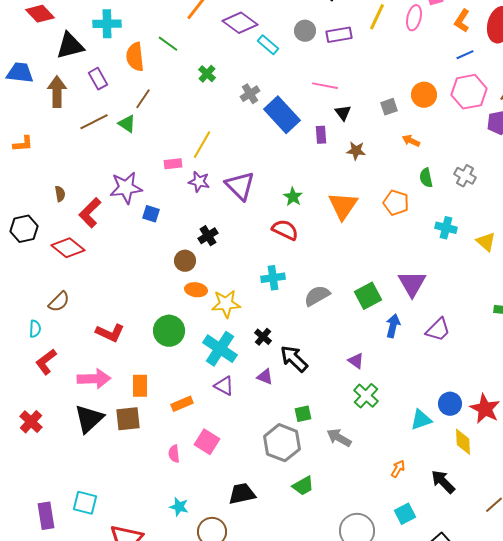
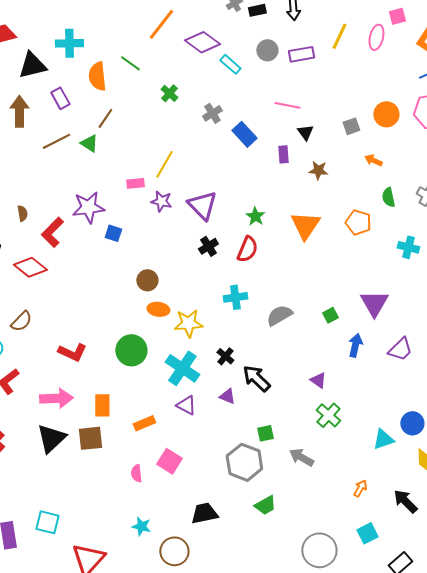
blue rectangle: (282, 115) -> (244, 134), size x0.7
red semicircle: (285, 230) -> (247, 249), turned 88
black cross: (208, 236) -> (208, 246), moved
green square: (368, 296) -> (330, 315), size x0.6

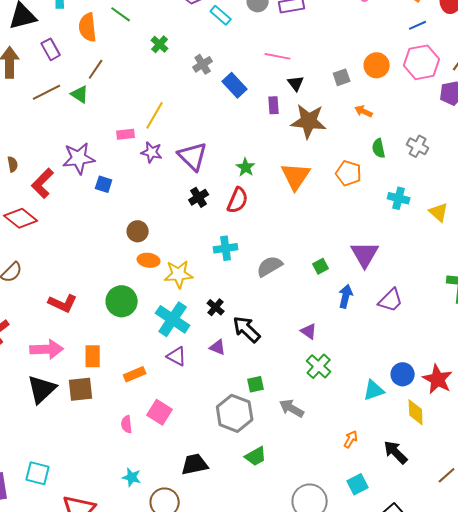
brown star: (318, 170) -> (309, 121), size x1.8

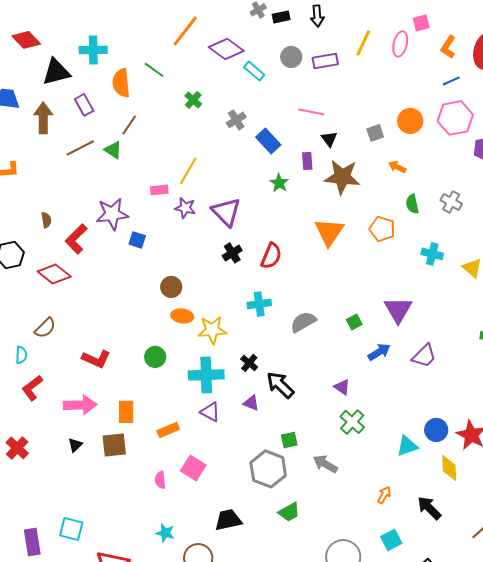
green star: (246, 167) -> (279, 183), moved
blue arrow: (346, 296) -> (379, 352), turned 45
green circle: (122, 301) -> (155, 357), size x0.7
cyan cross: (173, 319) -> (206, 375), turned -36
black triangle: (42, 389) -> (75, 445), size x0.5

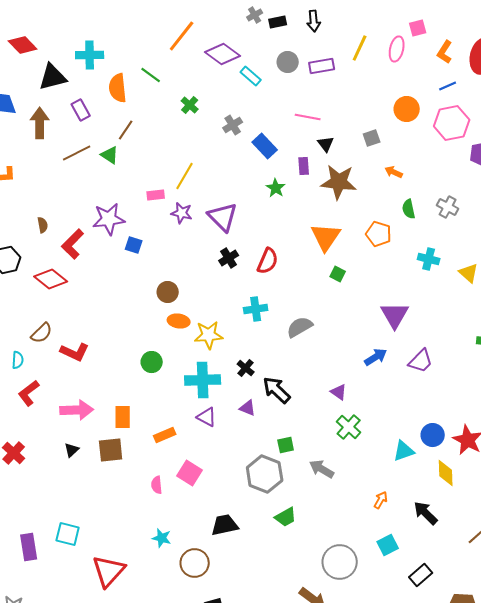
orange circle: (410, 121) -> (407, 109), moved
green square: (354, 322) -> (338, 274), moved, turned -35
red L-shape: (96, 359) -> (75, 352), moved

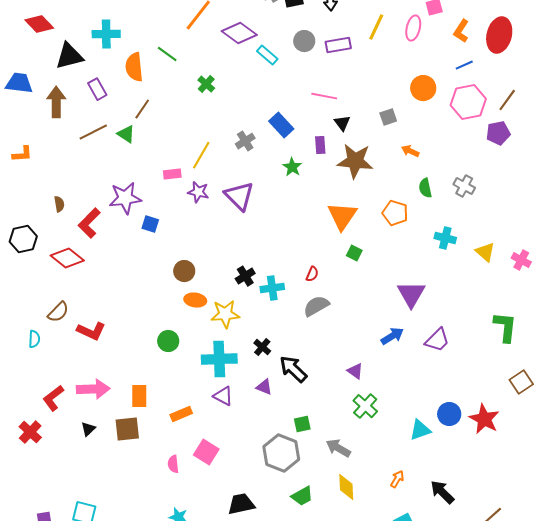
gray cross: (233, 125) -> (245, 141), moved
black cross: (229, 258) -> (245, 276), moved
red semicircle: (268, 261) -> (312, 274), moved, size x0.6
red L-shape: (29, 393) -> (53, 398), moved
yellow diamond: (446, 473) -> (346, 487), moved

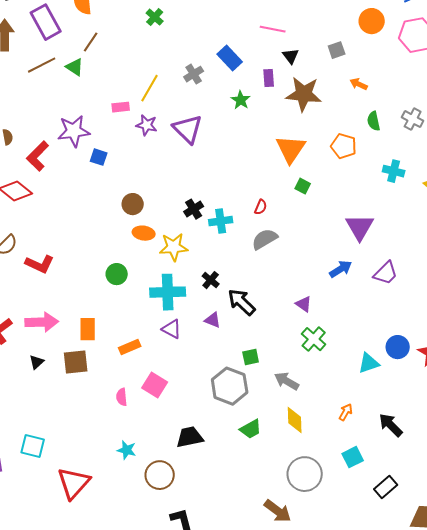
purple rectangle: (97, 89) -> (46, 22), size x1.6

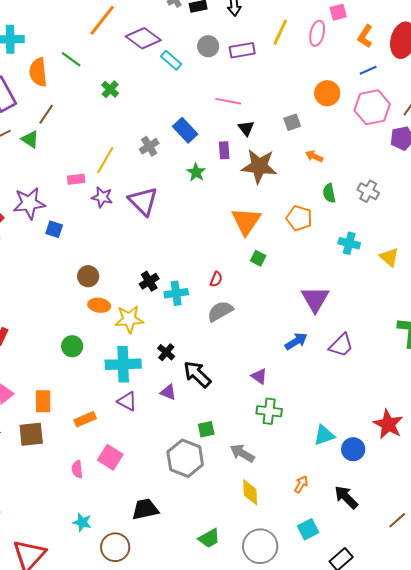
green cross: (314, 339) -> (269, 411), turned -35
blue circle: (398, 347) -> (353, 449), moved
green trapezoid: (251, 429) -> (209, 538), moved

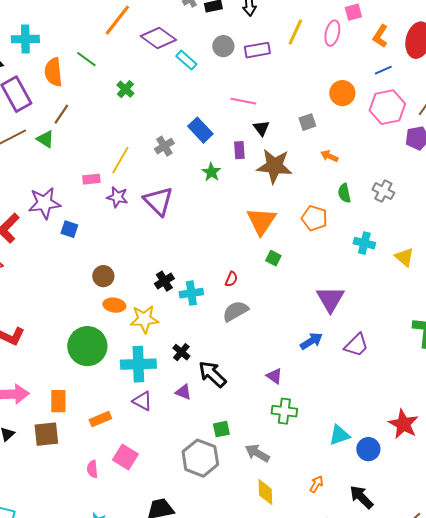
green circle: (72, 346) -> (87, 346), size x1.8

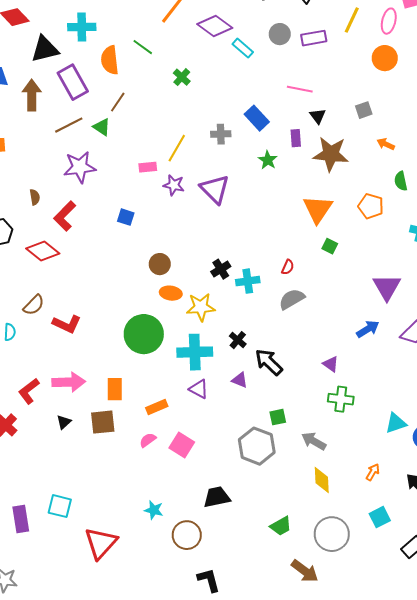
orange circle: (342, 93) -> (385, 58), moved
gray cross: (164, 146) -> (221, 134), turned 30
purple star: (44, 203) -> (80, 167), moved
pink semicircle: (92, 469) -> (148, 440), moved, turned 60

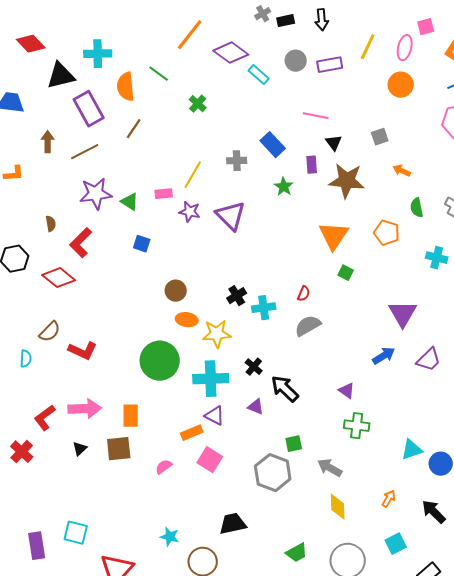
brown arrow: (32, 95) -> (48, 142), moved, size x0.7
green triangle: (102, 127) -> (130, 202), moved
orange rectangle: (157, 407) -> (192, 433), moved
pink square: (182, 445) -> (210, 460), moved

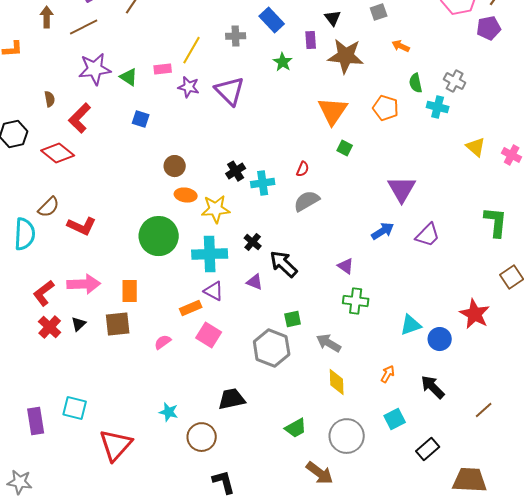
cyan cross: (437, 258) -> (438, 107), moved
cyan semicircle: (26, 359) -> (25, 234), size x1.8
red cross: (22, 452) -> (50, 327), moved

